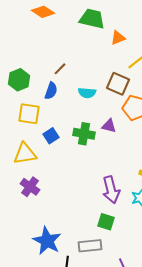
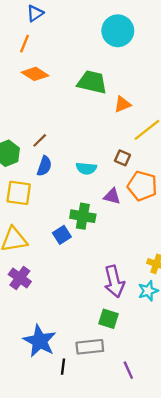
brown line: (60, 69) -> (40, 140), moved
brown square: (118, 84) -> (122, 158), size x0.6
purple triangle: (109, 126) -> (112, 196), moved
blue square: (51, 136) -> (62, 235), moved

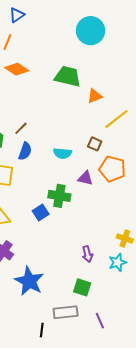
purple arrow: (114, 281) -> (87, 254), size x0.6
blue star: (40, 341) -> (29, 281), moved
purple line: (128, 370) -> (100, 321), moved

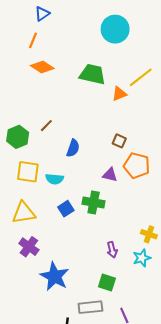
yellow line: (117, 119) -> (141, 77), moved
blue semicircle: (25, 151) -> (73, 148), moved
cyan semicircle: (62, 153) -> (55, 179), moved
green cross: (59, 196) -> (94, 203), moved

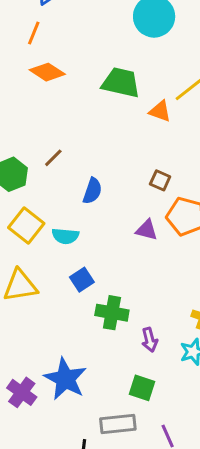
orange triangle: (119, 94) -> (160, 111), turned 42
yellow square: (28, 172) -> (26, 225), turned 30
green cross: (94, 203) -> (112, 313), moved
purple cross: (29, 247) -> (22, 392), moved

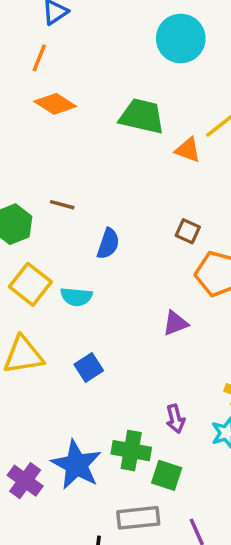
brown line: (53, 158) -> (62, 205), turned 60
purple triangle: (147, 230) -> (175, 323), moved, turned -35
blue square: (82, 280) -> (89, 367), moved
green cross: (112, 313) -> (131, 451), moved

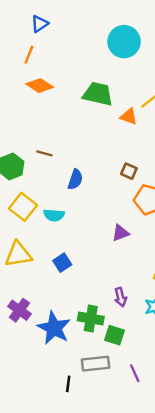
purple cross: (25, 481) -> (19, 310), moved

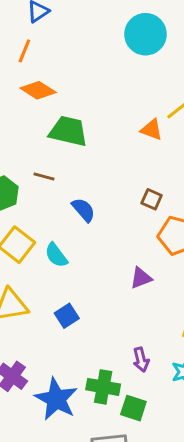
green trapezoid: (98, 94) -> (68, 131), moved
blue semicircle: (75, 179) -> (83, 210), turned -60
cyan semicircle: (54, 215) -> (56, 255), turned 48

